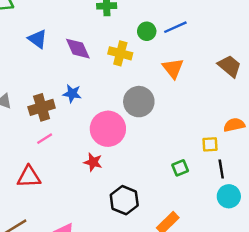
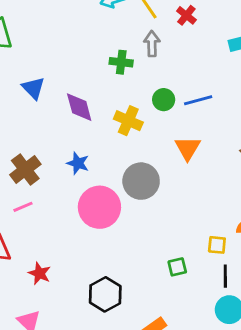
blue star: (72, 94) -> (78, 163), moved
brown cross: (42, 107) -> (25, 170), turned -30
red star: (93, 162) -> (39, 273), moved

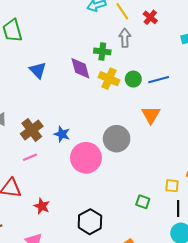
purple diamond: (79, 107) -> (80, 68), moved
yellow cross: (128, 121) -> (109, 79), moved
blue star: (78, 163) -> (62, 134), moved
green square: (177, 267) -> (143, 202), turned 32

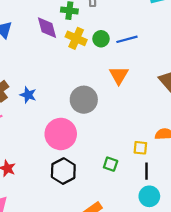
pink circle: (86, 158) -> (61, 134), moved
black hexagon: (90, 222) -> (63, 171), moved

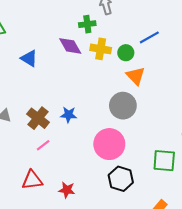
green circle: (101, 39) -> (126, 53), moved
orange triangle: (119, 75) -> (136, 76), moved
green square: (111, 164) -> (164, 161), size x1.6

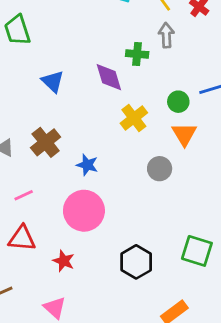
yellow cross: (101, 49) -> (134, 118), moved, turned 30
gray circle: (123, 106) -> (160, 169), size x0.7
brown cross: (38, 118) -> (46, 142), moved
pink circle: (109, 144) -> (84, 211), moved
pink line: (43, 145) -> (24, 195), moved

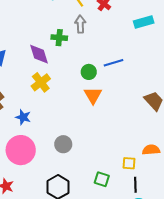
yellow cross: (134, 118) -> (41, 82), moved
gray circle: (160, 169) -> (63, 144), moved
green square: (197, 251) -> (102, 179), size x0.7

